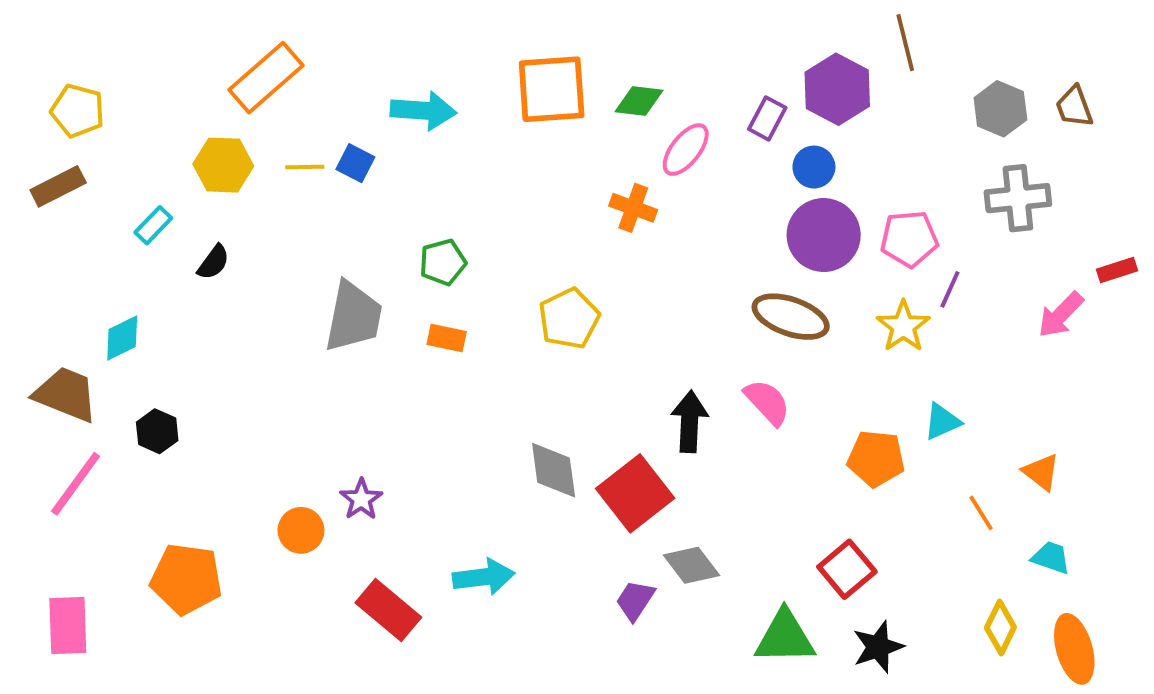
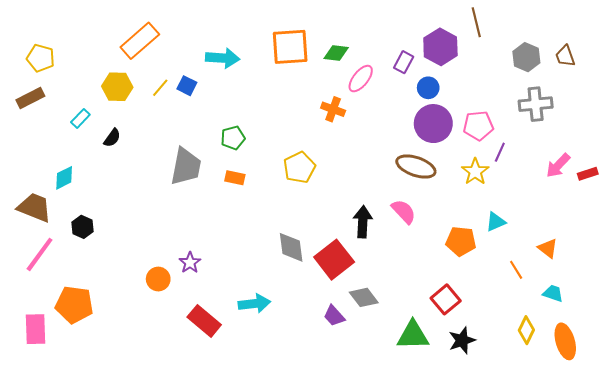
yellow line: (305, 167) -> (160, 88), turned -48
red rectangle: (1117, 270) -> (588, 174), moved
orange pentagon: (186, 579) -> (74, 305), moved
purple trapezoid: (635, 600) -> (334, 316), turned -75

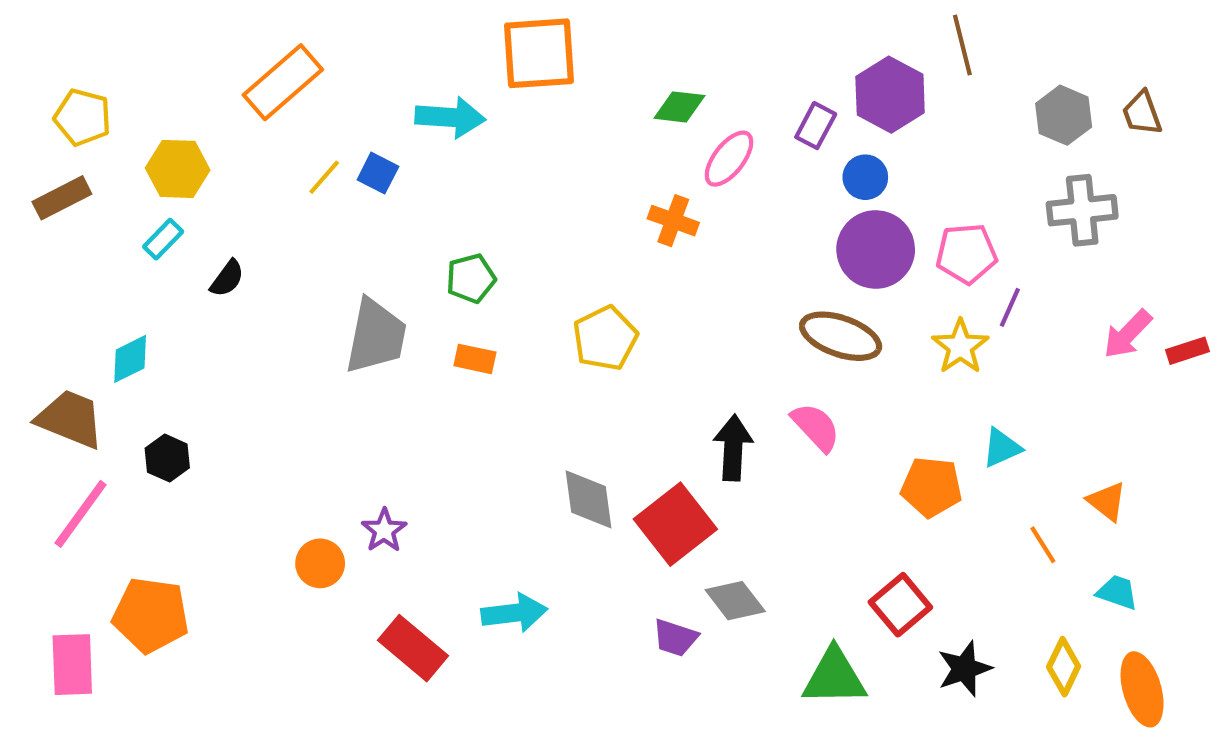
orange square: (290, 47) -> (539, 53), moved
yellow hexagon: (117, 87) -> (178, 169), moved
purple trapezoid: (334, 316) -> (675, 638), turned -30
black star: (462, 340) -> (964, 669), moved

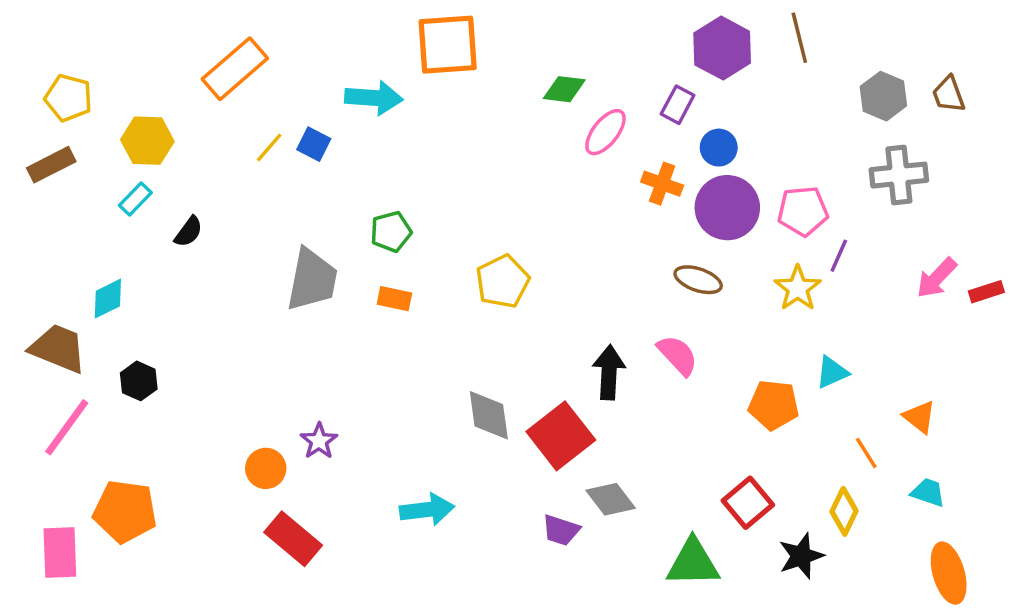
purple hexagon: (890, 95) -> (722, 48), moved
orange cross: (673, 221) -> (662, 184), moved
brown ellipse: (841, 336) -> (698, 280), size x0.7
red rectangle: (413, 648) -> (293, 539), moved
yellow diamond: (1064, 667) -> (844, 511), moved

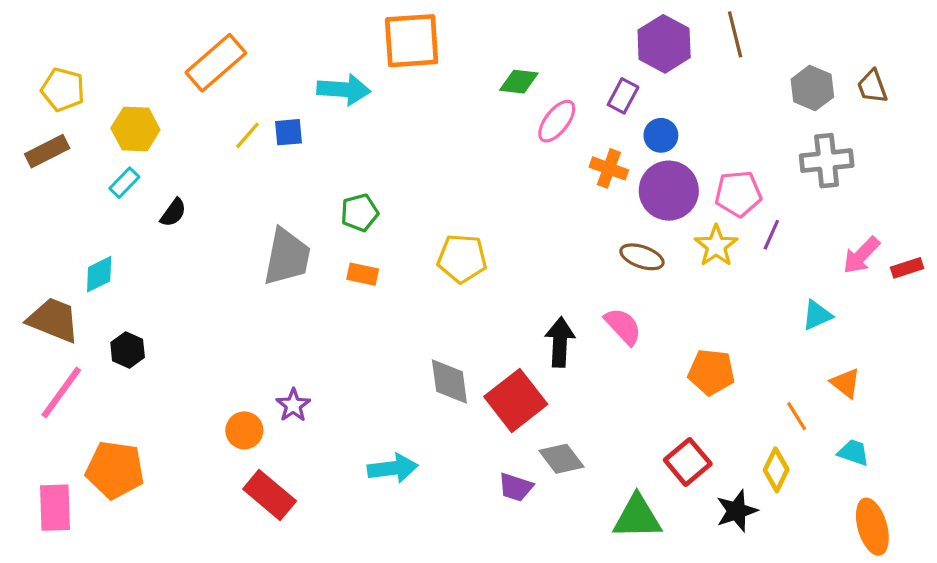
blue square: (314, 144) -> (289, 132), turned -32
yellow pentagon: (503, 281) -> (462, 258), turned 30
yellow star: (798, 288) -> (716, 246), moved
cyan triangle: (832, 372) -> (817, 315), moved

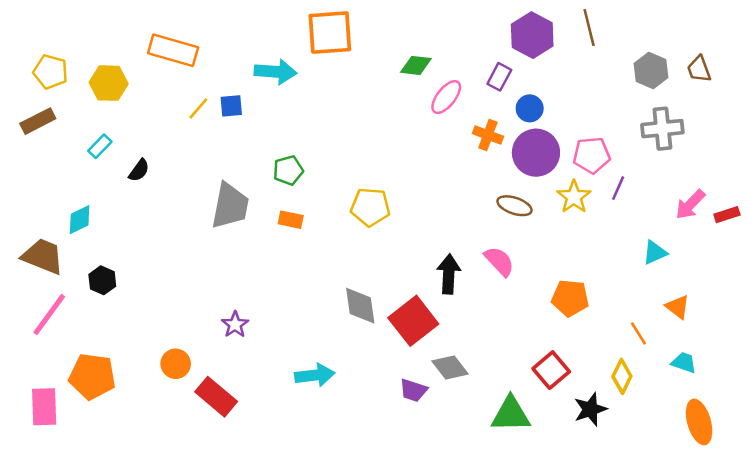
orange rectangle: (216, 63) -> (173, 50), turned 57
yellow hexagon: (135, 129) -> (109, 83), moved
orange circle: (244, 430) -> (176, 364), moved

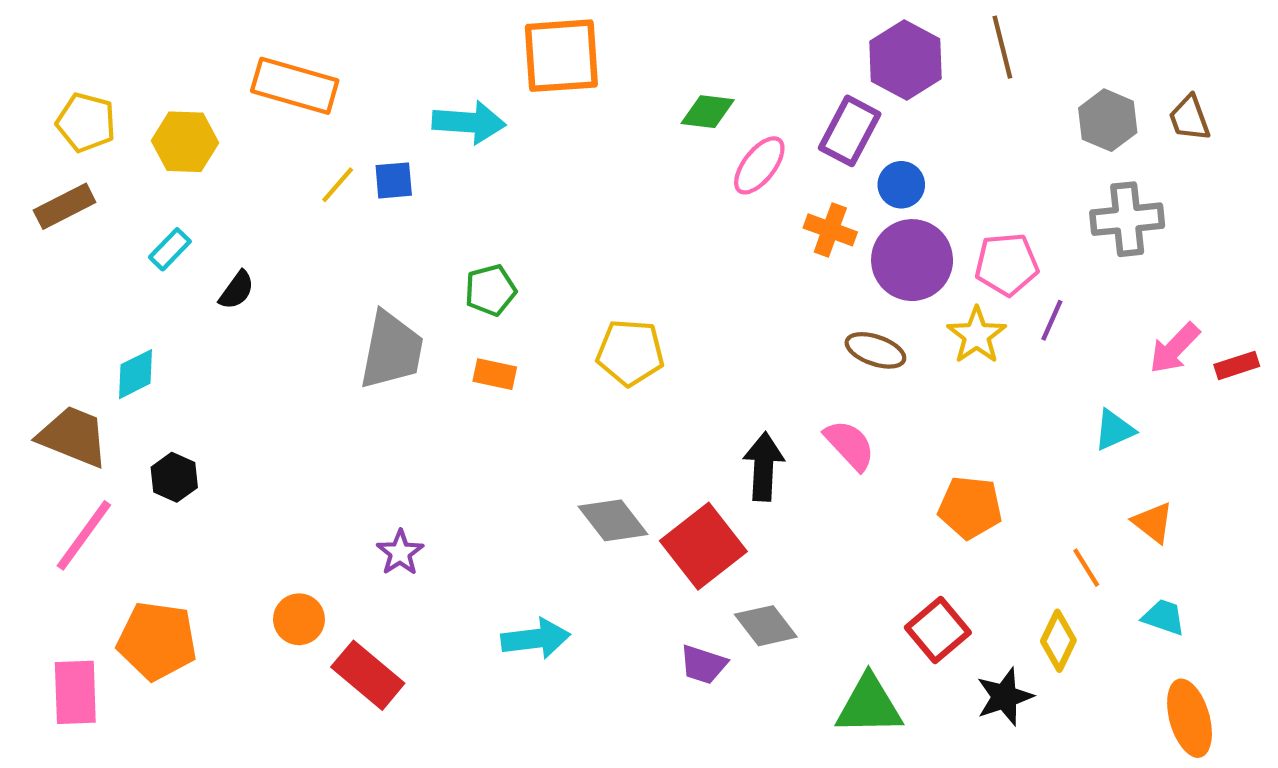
purple rectangle: (499, 77) -> (850, 131), size x1.4
gray diamond: (360, 306) -> (613, 520), turned -30

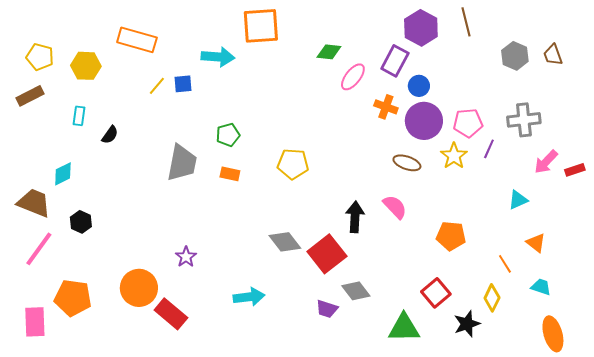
gray cross: (1127, 219) -> (524, 120), moved
cyan rectangle: (170, 249) -> (79, 116), turned -36
orange circle: (299, 619) -> (139, 288), size x1.6

